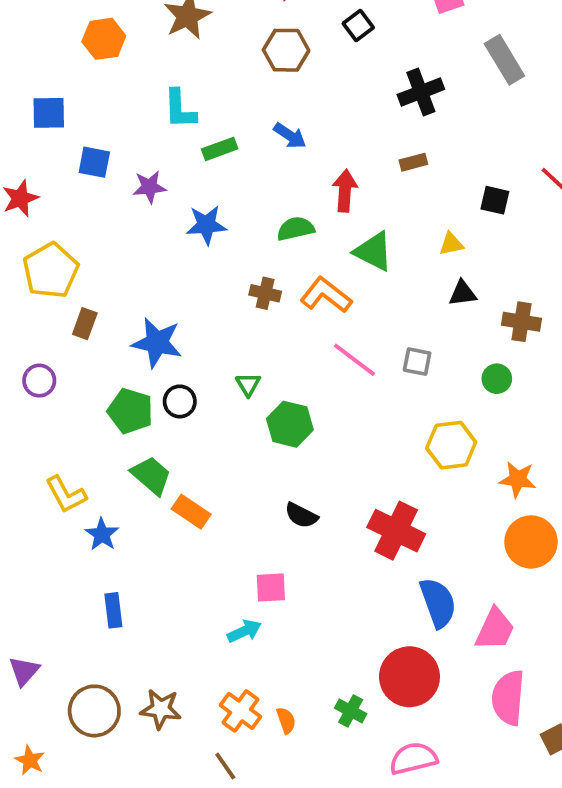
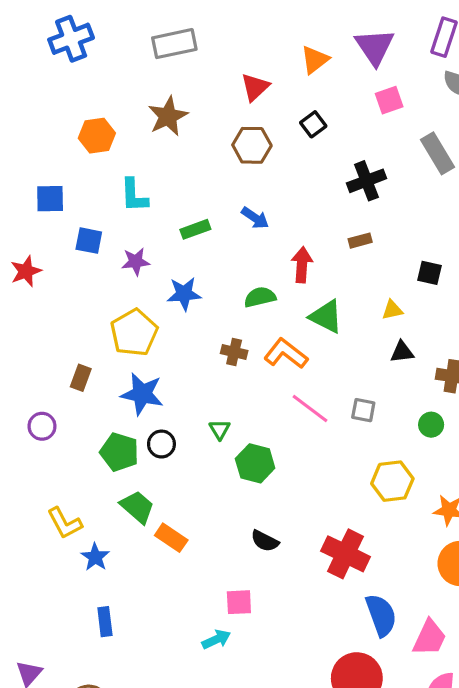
cyan L-shape: (180, 109) -> (134, 195), moved
yellow pentagon: (51, 270) -> (134, 333), moved

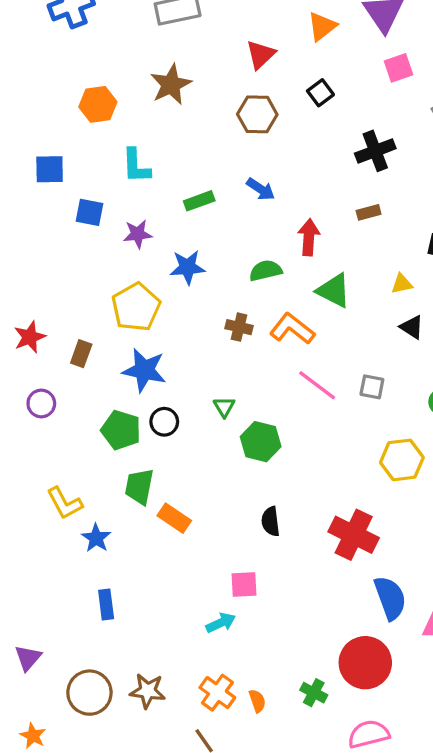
red star: (26, 271) -> (30, 337), moved
black triangle: (402, 352) -> (412, 327), turned 40
green trapezoid: (137, 507) -> (139, 487), turned -120
black semicircle: (265, 541) -> (271, 521), turned 56

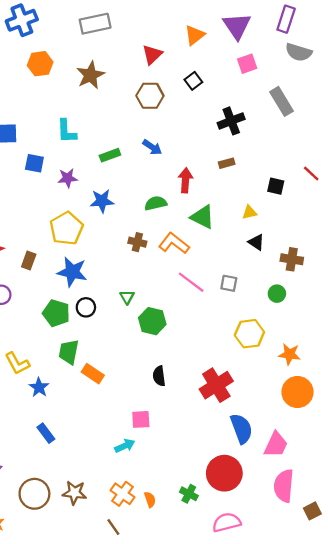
orange hexagon: (98, 104) -> (40, 64), moved
red cross: (354, 535) -> (216, 385), turned 32
blue rectangle: (106, 605) -> (46, 433), turned -30

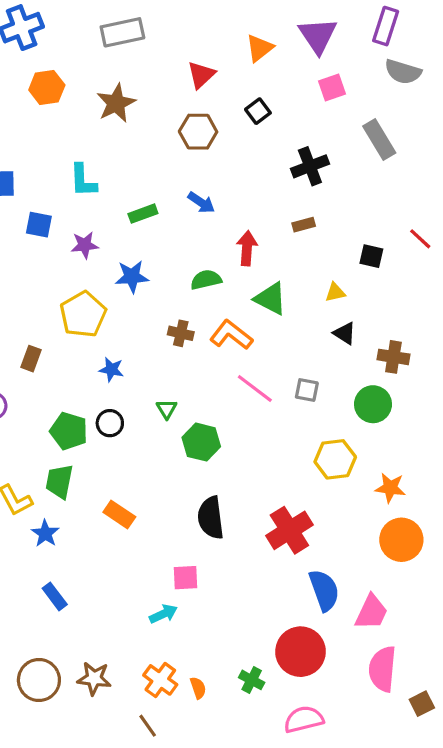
blue star: (72, 272) -> (111, 370), moved, size x0.6
green circle: (277, 294) -> (373, 404), size x1.5
green trapezoid: (69, 352) -> (59, 481), moved
black semicircle: (159, 376) -> (211, 518), size x1.5

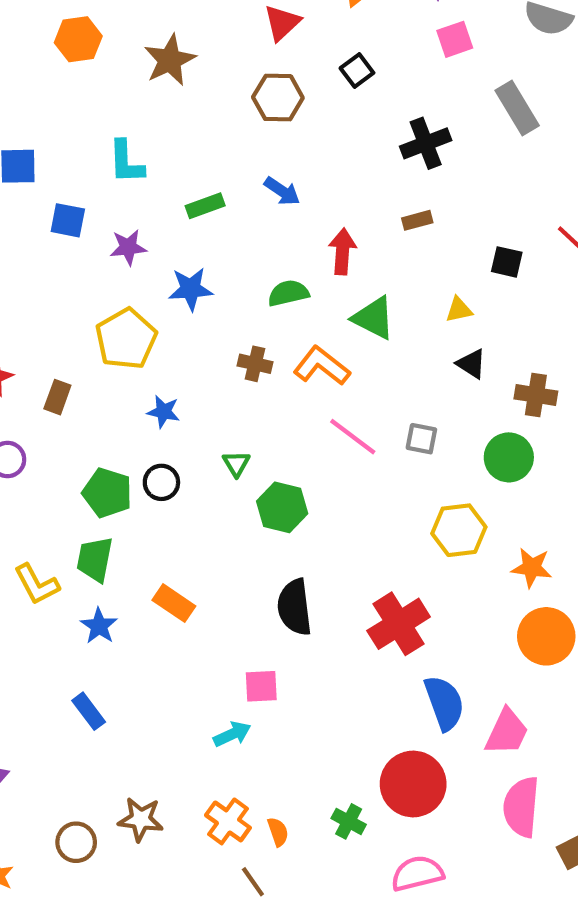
blue star: (45, 533) -> (99, 626), moved
brown circle: (39, 680) -> (76, 842), moved, size x0.7
brown line: (148, 726) -> (253, 882), moved

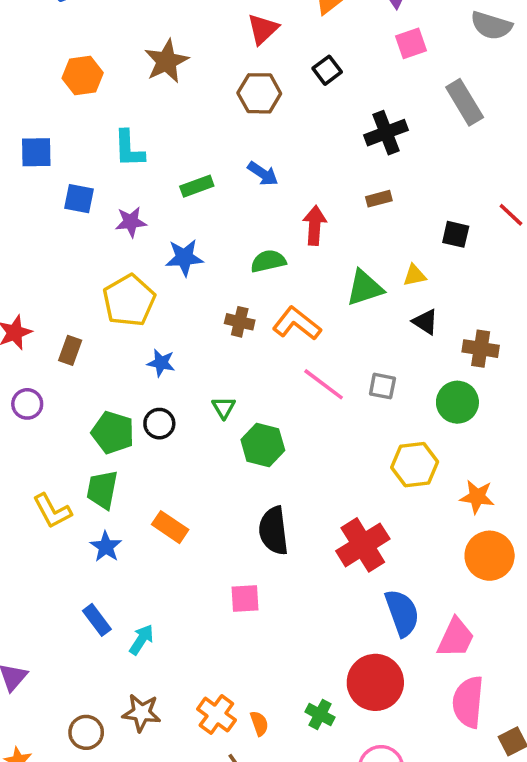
orange hexagon: (78, 39) -> (83, 75), moved
green triangle: (374, 318) -> (365, 288), moved, turned -45
cyan arrow: (232, 734) -> (141, 640), moved, turned -32

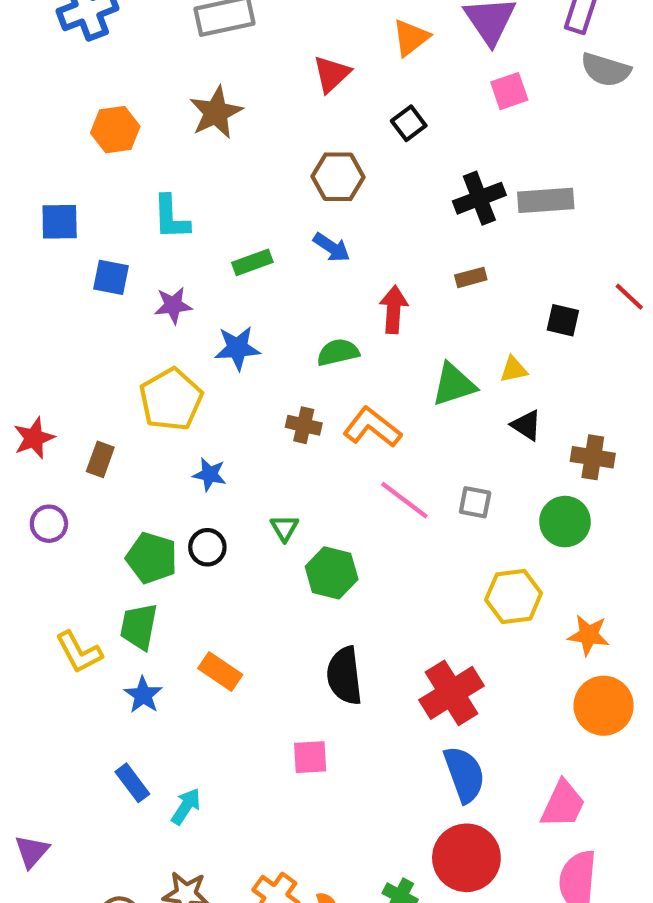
brown hexagon: (259, 93) -> (338, 177), moved
gray rectangle: (465, 102) -> (546, 200), moved, turned -63
blue semicircle: (402, 613) -> (464, 774), moved

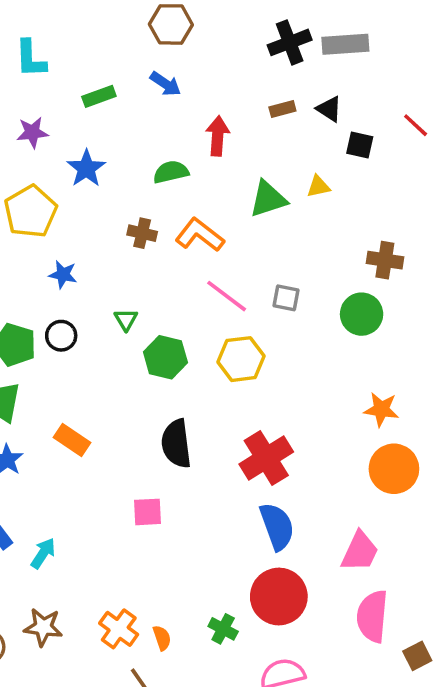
blue star: (237, 348) -> (86, 168), turned -30
black triangle: (526, 425) -> (329, 109), moved
yellow hexagon: (514, 597) -> (241, 359), moved

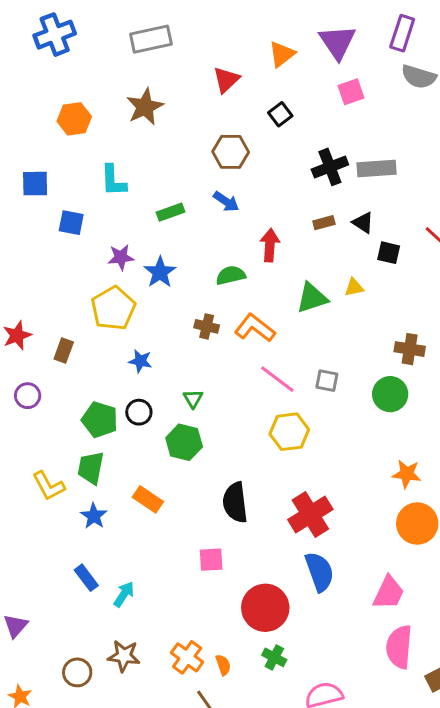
purple star: (32, 132) -> (121, 257), moved
green hexagon: (165, 357) -> (184, 442), moved
red circle: (279, 597) -> (265, 608), moved

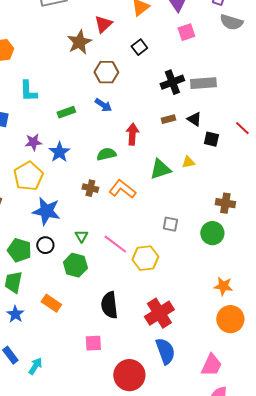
brown star: (145, 107) -> (79, 42), moved
blue star: (140, 361) -> (46, 211), size x1.8
pink line: (277, 379) -> (115, 244), moved

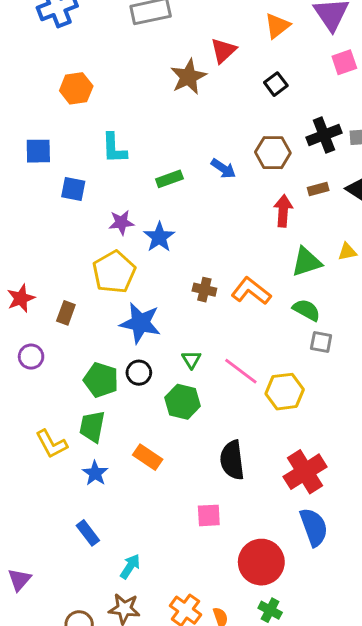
brown hexagon: (106, 72) -> (273, 153), moved
red arrow: (132, 134) -> (283, 211), moved
green semicircle: (106, 154) -> (306, 310), moved, turned 42
cyan arrow: (35, 366) -> (130, 566), moved

